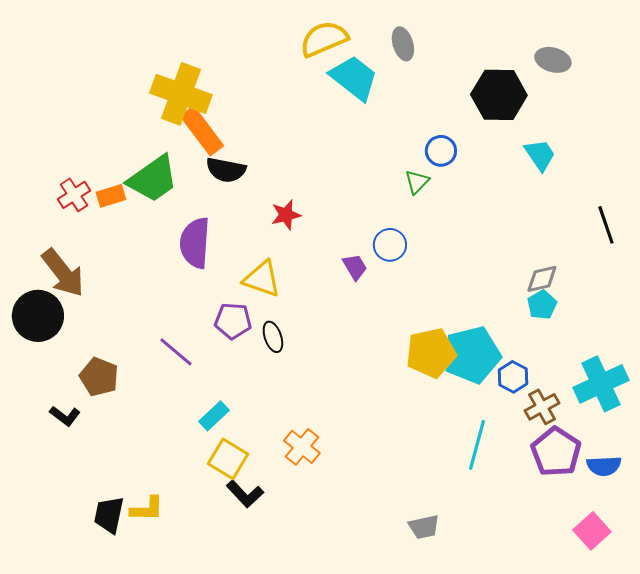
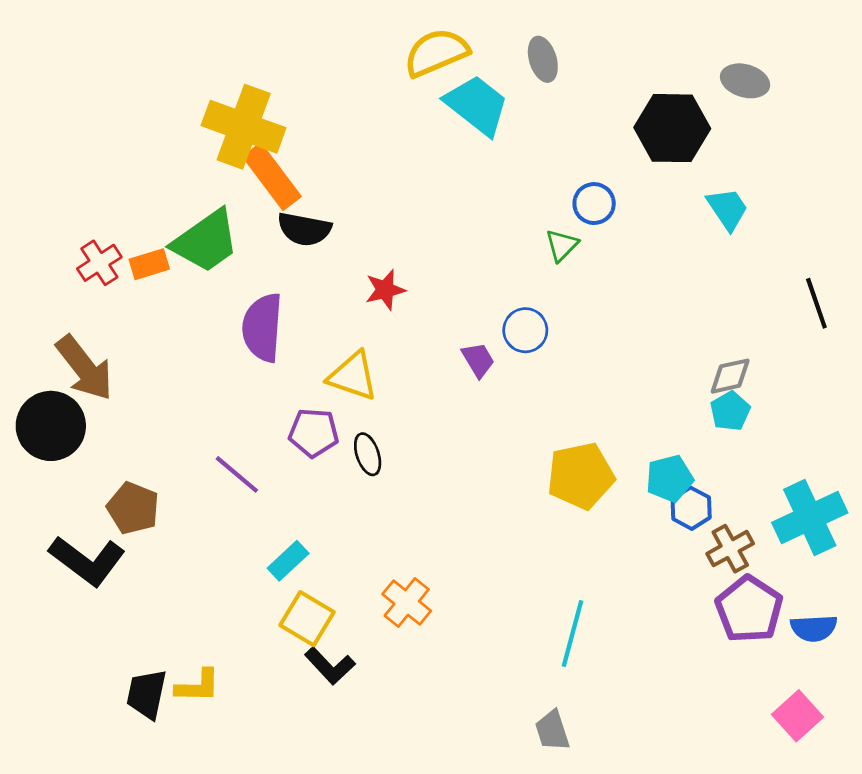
cyan pentagon: (472, 355) -> (670, 478), moved, size x0.6
black L-shape: (65, 416) -> (87, 561), size x1.8
cyan line: (477, 445) -> (572, 633), moved
gray trapezoid: (424, 527) -> (552, 731), moved, turned 84

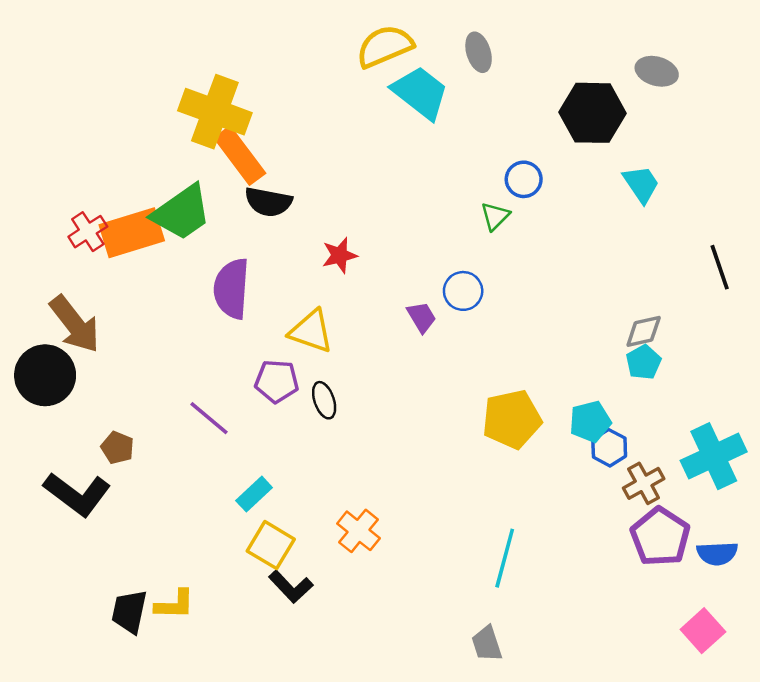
orange rectangle: (149, 264) -> (132, 233), size x1.8
brown pentagon: (133, 508) -> (117, 448), size x0.7

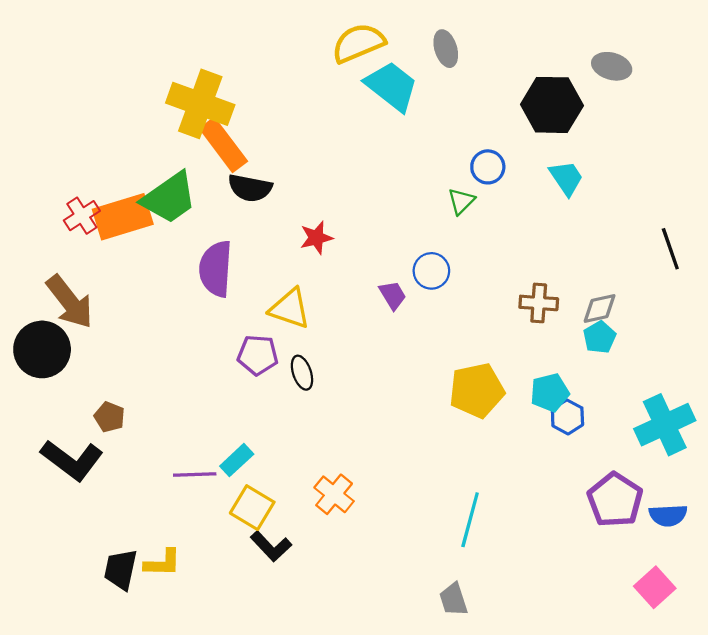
cyan trapezoid: (641, 184) -> (566, 178), moved
purple line: (209, 418) -> (195, 474), moved, turned -42
brown cross: (644, 483) -> (539, 303), moved, turned 33

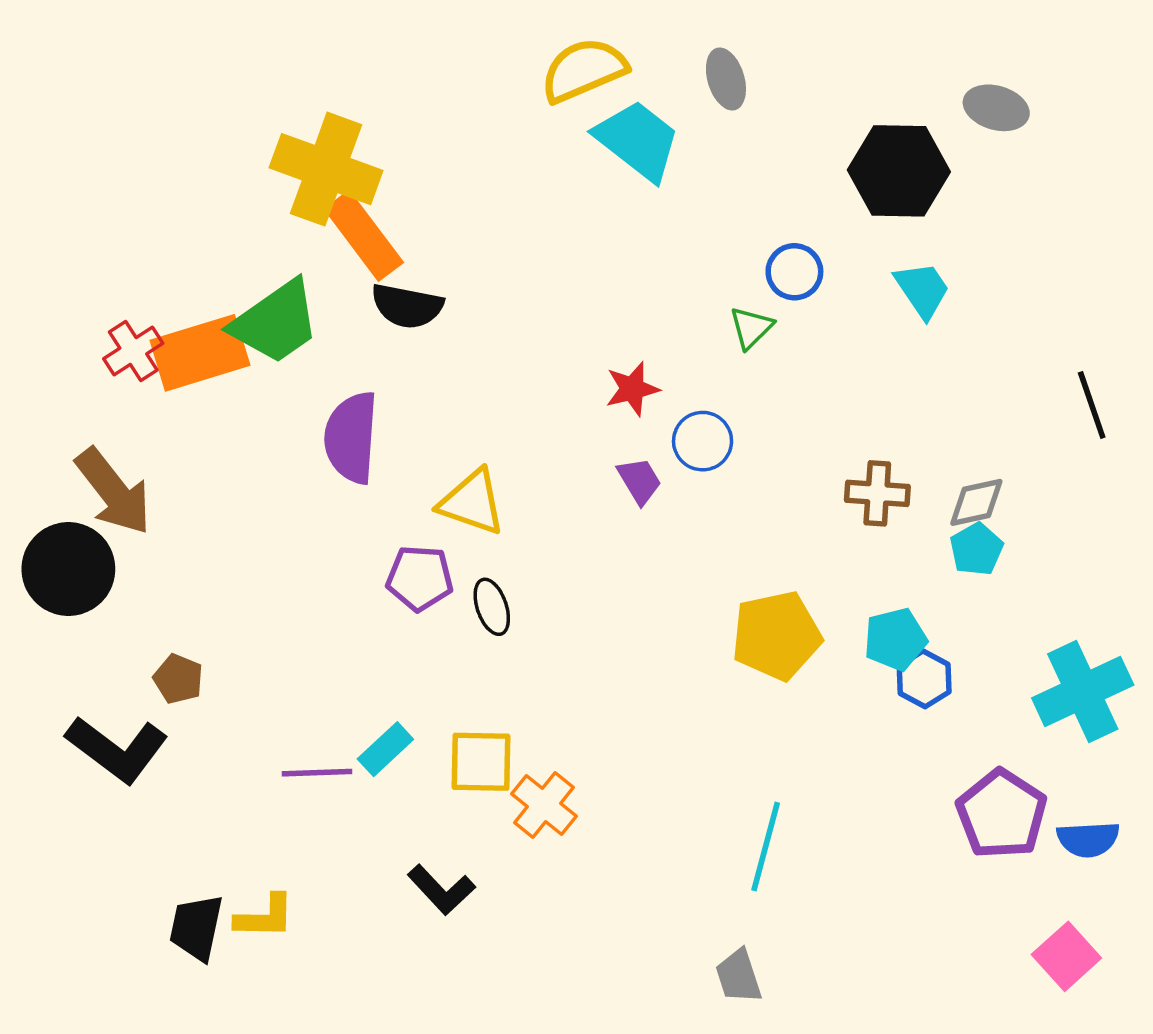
red star: (316, 238) -> (632, 389), moved
yellow square: (252, 508) -> (481, 762), moved, turned -30

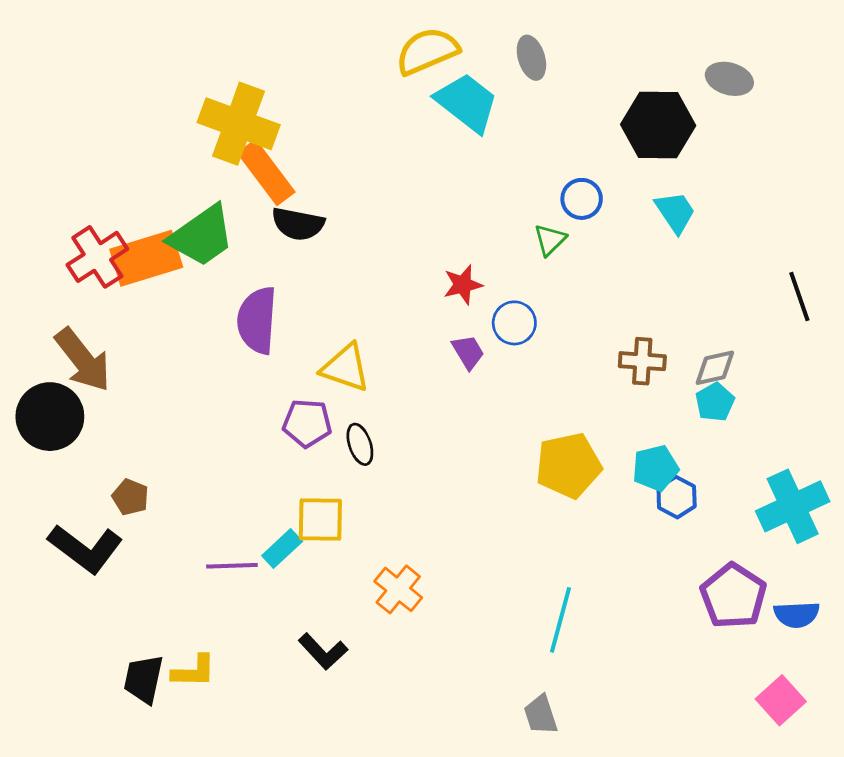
red cross: (133, 351) -> (97, 257), size x1.4
yellow square: (481, 762) -> (320, 520), moved

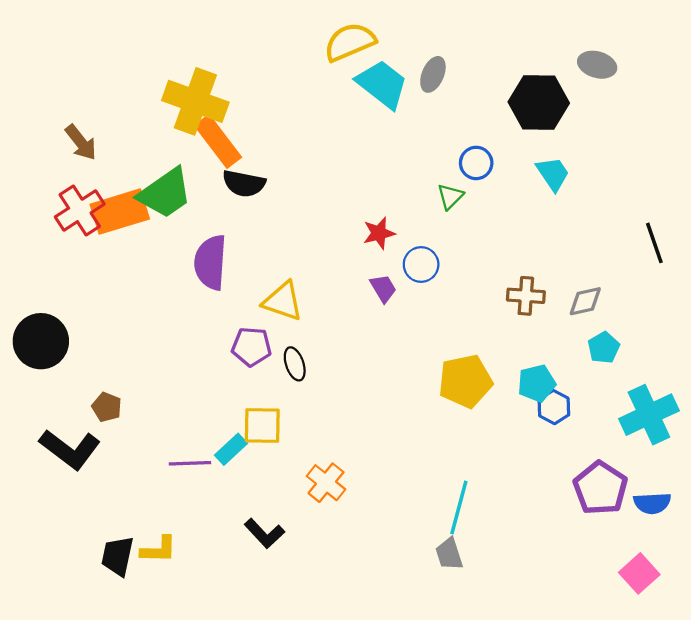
gray ellipse: (531, 58) -> (433, 74), moved, turned 40
brown arrow: (83, 360) -> (81, 142), moved, size x0.7
cyan pentagon: (715, 402) -> (604, 348), moved
gray trapezoid: (541, 715) -> (449, 554), moved

